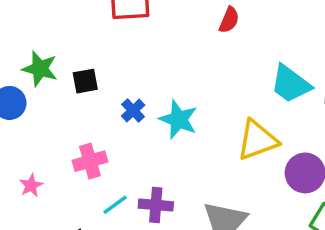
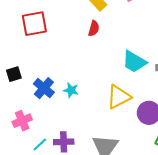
blue cross: (133, 110) -> (44, 88), size x1.5
cyan star: (179, 119) -> (71, 90), size x0.7

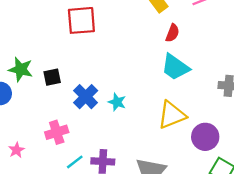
red semicircle: (94, 28) -> (172, 33), moved
cyan trapezoid: (134, 62) -> (175, 67), moved

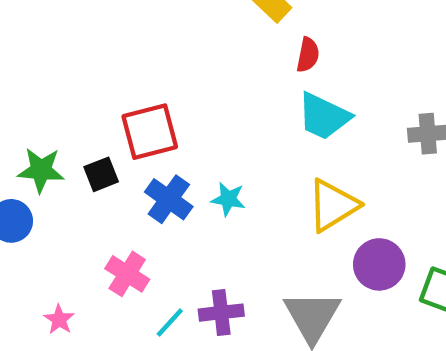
red square: (81, 20) -> (150, 132), moved
pink cross: (57, 132) -> (127, 274), turned -30
purple circle: (205, 137) -> (379, 264), moved

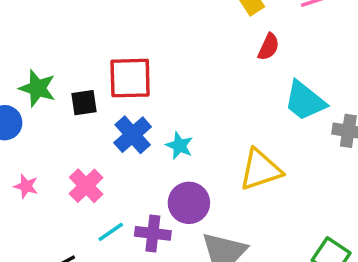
cyan trapezoid: (324, 116) -> (305, 101), moved
purple circle: (379, 264) -> (189, 203), moved
pink star: (59, 319) -> (26, 186), moved, turned -30

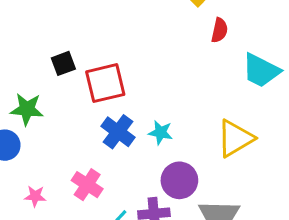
black square: (84, 103) -> (63, 63), moved

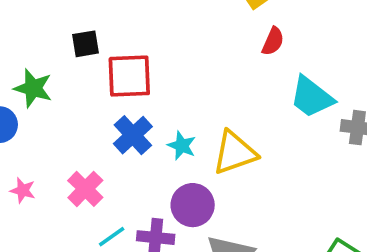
yellow triangle: (235, 138) -> (235, 153), moved

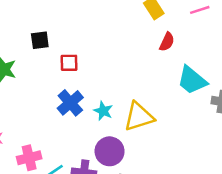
red square: (129, 76) -> (69, 63), size x0.6
pink cross: (85, 189) -> (29, 158), moved, turned 30

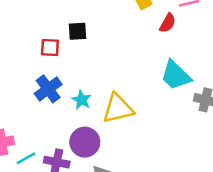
black square: (40, 40) -> (77, 31), moved
red semicircle: (167, 42) -> (168, 23), moved

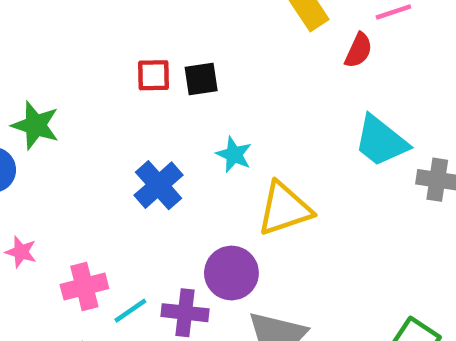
red square: (50, 48) -> (154, 75), moved
cyan star: (82, 100) -> (234, 155), moved

